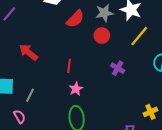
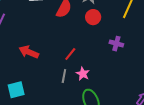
red line: (69, 66) -> (70, 54), turned 48
gray line: (30, 95) -> (64, 76), moved

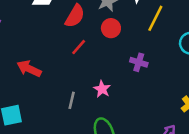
red line: (70, 54) -> (79, 47), moved
pink star: (83, 74) -> (102, 89), moved

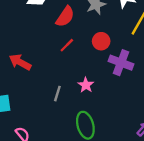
red circle: (111, 28) -> (101, 41), moved
purple cross: (139, 62) -> (121, 63), size x1.5

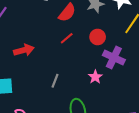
red arrow: (20, 62) -> (24, 50), turned 132
pink star: (86, 85) -> (95, 77), moved

